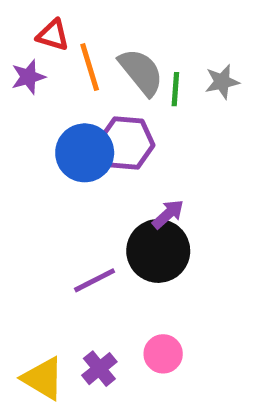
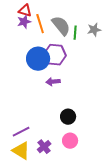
purple star: (28, 77) -> (24, 22), moved
purple arrow: (168, 214) -> (53, 82), moved, turned -144
black circle: (158, 251) -> (68, 117), moved, size x0.6
purple line: (94, 280) -> (21, 132), moved

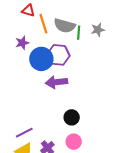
purple star: (24, 22) -> (22, 43), moved
gray semicircle: (61, 26) -> (65, 26), turned 145
purple arrow: (53, 82) -> (56, 82), size x1.5

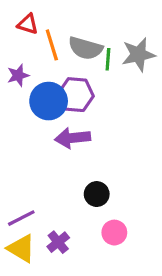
gray star: (98, 30) -> (138, 55), size x1.5
pink circle: (74, 142) -> (114, 233), moved

